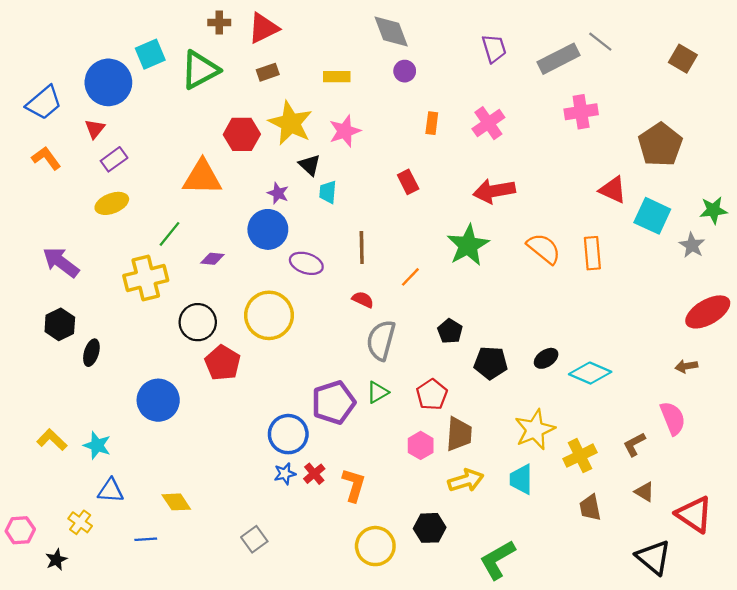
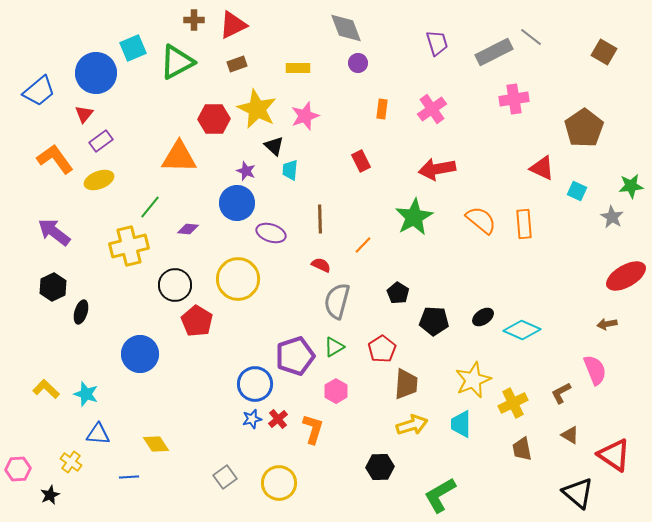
orange L-shape: (46, 158) -> (55, 159), moved, size x1.4
cyan square: (652, 216) -> (577, 191), size x0.6
pink hexagon: (421, 445) -> (336, 391), moved
yellow circle: (375, 546) -> (279, 483), moved

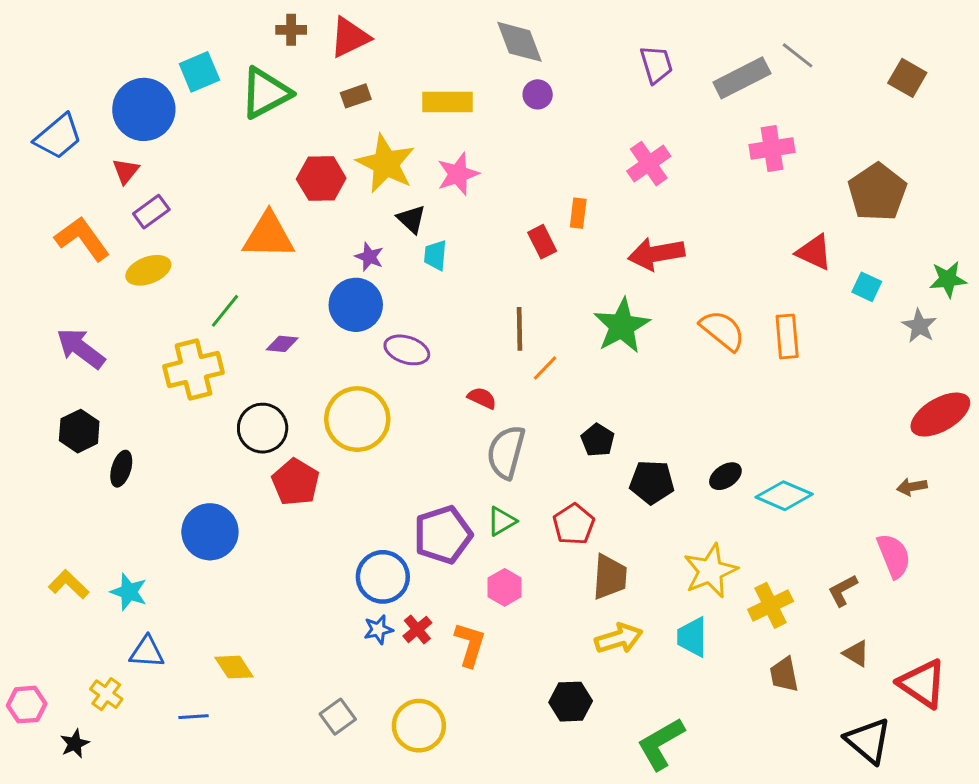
yellow rectangle: (298, 68) -> (447, 102), size x1.4
orange rectangle: (382, 109) -> (578, 213), moved
brown line: (320, 219) -> (520, 329), moved

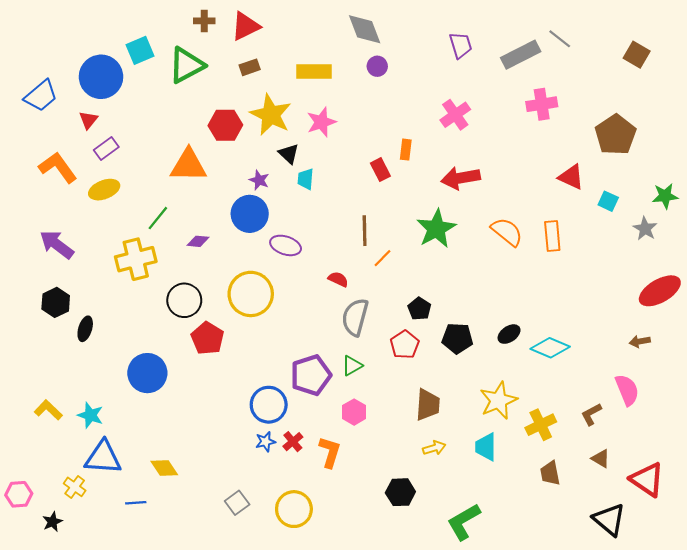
red pentagon: (574, 524) -> (405, 345), moved
yellow arrow: (619, 638) -> (434, 448), size x0.7
blue triangle: (147, 652) -> (103, 457), size x1.5

